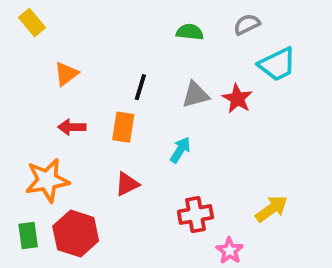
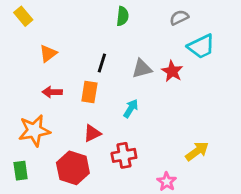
green semicircle: (190, 32) -> (123, 16), moved, turned 90
red cross: (195, 215) -> (124, 155), moved
red hexagon: (76, 234) -> (73, 168), moved

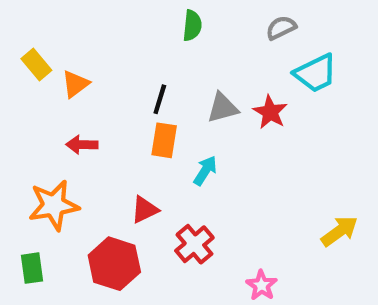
yellow rectangle: (23, 16) -> (36, 65), moved
orange rectangle: (89, 92) -> (164, 140), moved
yellow arrow: (197, 151) -> (339, 231), moved
red cross: (124, 155) -> (194, 244), turned -30

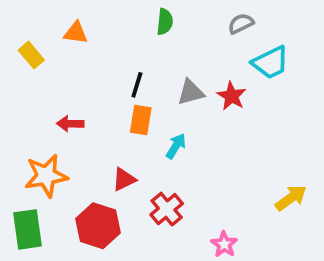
orange triangle: (75, 84) -> (76, 33), moved, turned 45
green rectangle: (32, 268) -> (28, 229), size x1.5

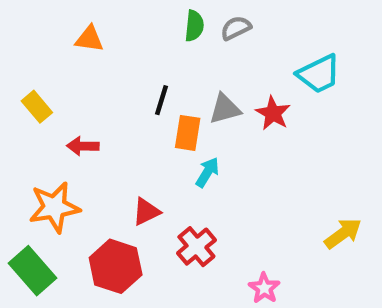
gray semicircle: (241, 24) -> (236, 28), moved
yellow rectangle: (31, 55) -> (37, 107), moved
orange rectangle: (141, 120) -> (188, 133), moved
green rectangle: (28, 229) -> (33, 271), turned -33

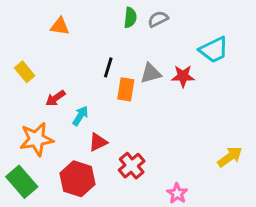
red star: (273, 113) -> (183, 76), turned -30
red arrow: (83, 146) -> (55, 98), turned -36
cyan arrow: (207, 172) -> (80, 116), moved

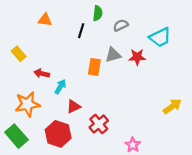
gray semicircle: (158, 19) -> (121, 25), moved
black line: (108, 67) -> (81, 31), moved
red arrow: (55, 98) -> (42, 74), turned 48
yellow arrow: (230, 157) -> (172, 106), moved

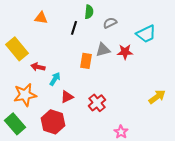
yellow rectangle: (19, 54) -> (17, 49), size x1.6
red cross: (99, 124) -> (97, 103), moved

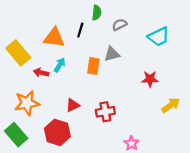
orange triangle: (41, 18) -> (54, 38), moved, size x1.5
red star: (125, 52) -> (150, 79), moved
cyan arrow: (55, 79) -> (60, 65), moved
red cross: (97, 103) -> (105, 112), turned 30

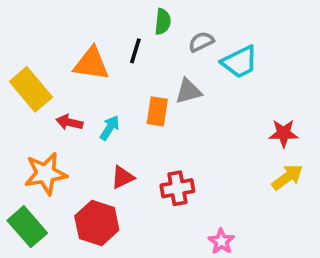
cyan trapezoid: (159, 37) -> (240, 62), moved
cyan arrow: (60, 65) -> (110, 128), moved
red star: (150, 79) -> (284, 133), moved

